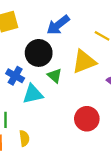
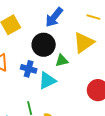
green triangle: (55, 76) -> (62, 61), turned -40

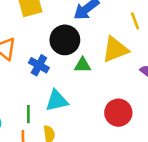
yellow line: (93, 17) -> (135, 21), turned 40
cyan triangle: (47, 81) -> (57, 101), moved

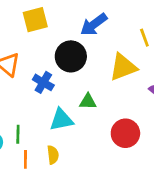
green triangle: (83, 65) -> (88, 102), moved
green line: (28, 114) -> (18, 134), moved

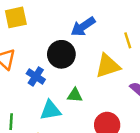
yellow square: (35, 20) -> (16, 17), moved

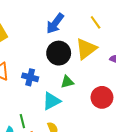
black circle: (61, 54) -> (59, 53), moved

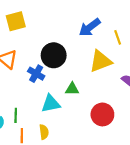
blue arrow: (55, 23) -> (90, 27), moved
black circle: (59, 53) -> (54, 55), moved

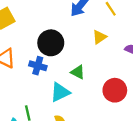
yellow triangle: (100, 61) -> (99, 37), size x0.6
green triangle: (72, 89) -> (78, 72), turned 40

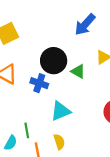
green triangle: (78, 72) -> (78, 71), moved

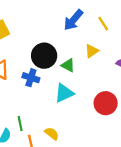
cyan triangle: (60, 111) -> (64, 93), moved
yellow semicircle: (59, 142) -> (52, 134), turned -32

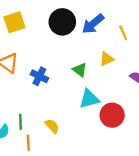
black circle: (44, 56) -> (62, 22), moved
cyan triangle: (64, 93) -> (89, 99), moved
yellow semicircle: (52, 134) -> (52, 126), moved

